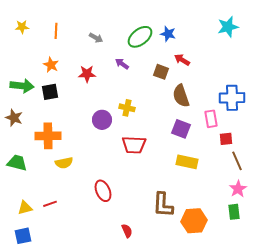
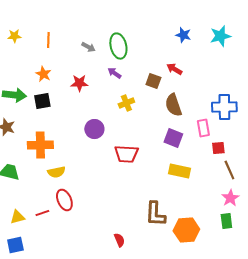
blue star: (168, 34) -> (183, 35), moved
green ellipse: (140, 37) -> (118, 46), moved, turned -65
yellow cross: (127, 108) -> (126, 103), moved, turned -35
red ellipse: (103, 191) -> (64, 200), moved

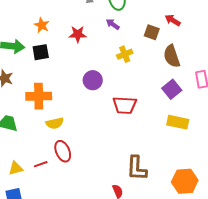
purple square: (173, 138) -> (172, 89), turned 30
brown L-shape: (155, 214) -> (137, 168), moved

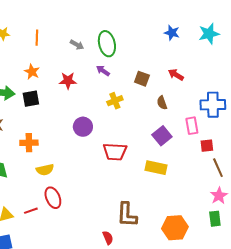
red arrow: (173, 20) -> (176, 75), moved
brown semicircle: (172, 56) -> (162, 103), size x0.6
orange cross: (39, 96) -> (29, 143), size x0.7
yellow rectangle: (178, 122) -> (156, 168), moved

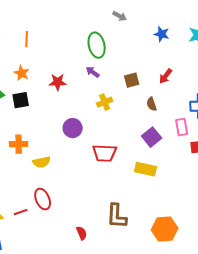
gray arrow: (77, 45) -> (120, 16), moved
red arrow: (176, 75) -> (166, 76), turned -84
brown square: (142, 79) -> (132, 80), turned -35
yellow semicircle: (45, 170) -> (42, 162), moved
red semicircle: (108, 238) -> (82, 233), moved

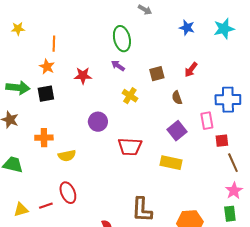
orange line: (27, 39) -> (54, 44), moved
yellow cross: (105, 102) -> (130, 96), turned -35

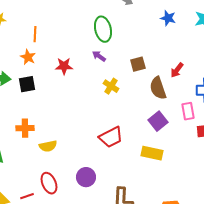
red arrow: (191, 70) -> (177, 70), moved
brown semicircle: (177, 98) -> (158, 88), size x1.6
purple circle: (98, 122) -> (86, 177), moved
red trapezoid: (130, 147) -> (111, 137), turned -30

